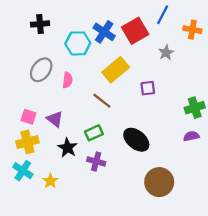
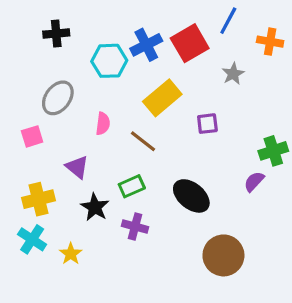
blue cross: (104, 32) -> (146, 45), turned 30
pink semicircle: (68, 80) -> (103, 124), moved
pink square: (29, 117) -> (32, 136), moved, turned -35
purple semicircle: (191, 136) -> (254, 181), moved, turned -35

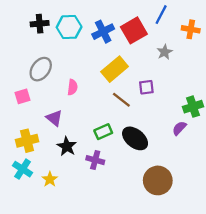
cyan hexagon: (109, 61) -> (69, 27), moved
brown line: (143, 141) -> (121, 100), moved
green rectangle: (132, 186) -> (103, 132), moved

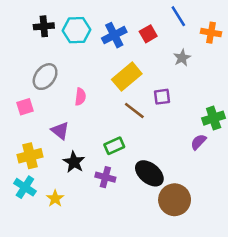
blue line: (161, 15) -> (178, 16), turned -60
red square: (134, 30) -> (148, 34), size x0.6
black ellipse: (135, 138) -> (149, 173), moved

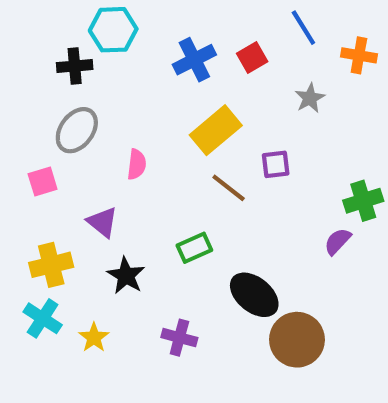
black cross: (44, 26) -> (75, 66), moved
cyan hexagon: (77, 30) -> (113, 30), moved
purple cross: (105, 177) -> (179, 338), moved

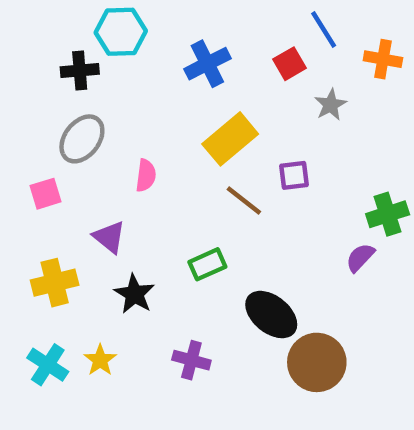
red square: (252, 57) -> (289, 64), moved
cyan cross: (43, 318) -> (48, 365), moved

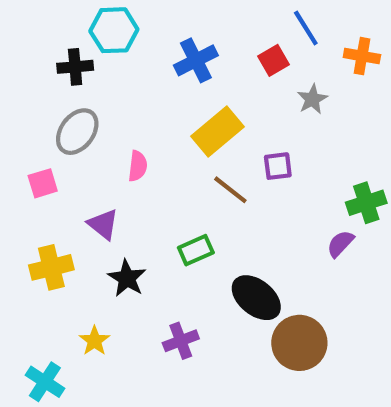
purple cross: (191, 360) -> (181, 341), turned -36
cyan cross: (48, 365) -> (45, 382), moved

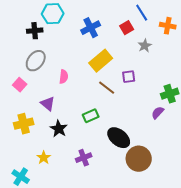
pink square: (43, 183) -> (20, 85), turned -32

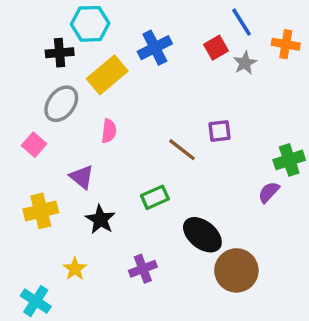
gray star: (145, 46) -> (245, 63), moved
yellow rectangle: (101, 61) -> (107, 75), moved

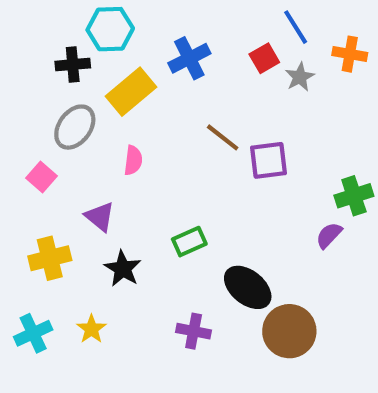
purple square: (219, 131) -> (269, 160), size x1.4
brown line: (182, 150) -> (223, 137), moved
purple cross: (143, 269) -> (194, 331), moved, turned 32
cyan cross: (36, 301) -> (33, 333), moved, turned 32

